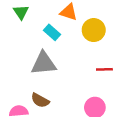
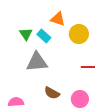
green triangle: (21, 12) -> (26, 34), moved
brown semicircle: (40, 100) -> (52, 93), moved

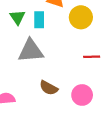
cyan rectangle: (44, 36) -> (39, 20), turned 48

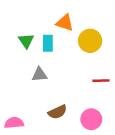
gray triangle: (31, 51) -> (39, 75), size x0.6
brown semicircle: (49, 88) -> (58, 112), turned -54

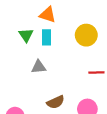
orange triangle: (65, 23) -> (48, 15), moved

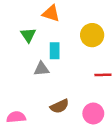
cyan rectangle: (47, 37) -> (55, 51), moved

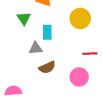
brown semicircle: (60, 106) -> (47, 67), moved
pink circle: (93, 113) -> (79, 77), moved

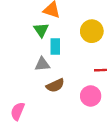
green triangle: (24, 18) -> (41, 30), moved
pink semicircle: (13, 91) -> (18, 111), turned -63

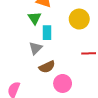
gray triangle: (42, 64) -> (36, 48), turned -40
pink circle: (91, 96) -> (63, 83), moved

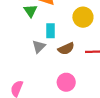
green triangle: (35, 18) -> (30, 11), moved
brown semicircle: (47, 67) -> (66, 49), moved

